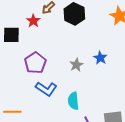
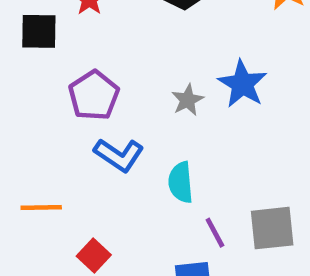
blue star: (100, 58) -> (242, 84), size x1.5

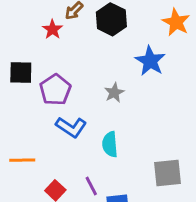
black square: (39, 31) -> (21, 72), moved
blue star: (242, 84) -> (150, 61), moved
purple line: (215, 233) -> (91, 186), moved

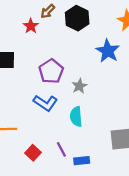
purple pentagon: (55, 90) -> (51, 71), moved
gray star: (114, 93) -> (79, 86), moved

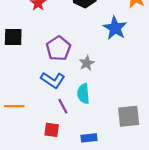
purple line: (61, 149) -> (63, 106), moved
red square: (33, 153) -> (52, 130), moved, turned -35

